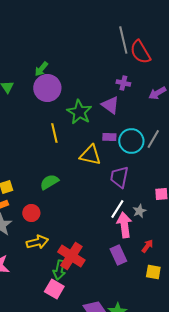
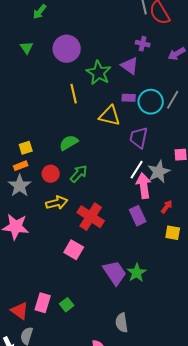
green arrow: (41, 69) -> (40, 12), moved
gray star: (139, 211) -> (159, 172), size x1.6
green arrow: (59, 270) -> (79, 174), moved, turned -150

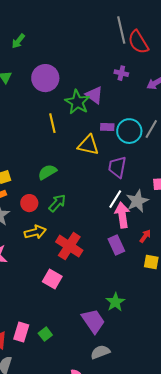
purple triangle: (130, 66) -> (94, 95), moved
purple trapezoid: (115, 273) -> (93, 321), moved
gray semicircle: (122, 323) -> (100, 352), turned 78

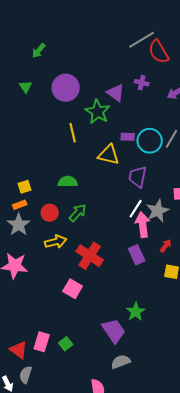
gray line: (121, 30) -> (142, 40), turned 72
purple triangle: (94, 95) -> (116, 93), moved
green semicircle: (47, 172) -> (68, 182), turned 30

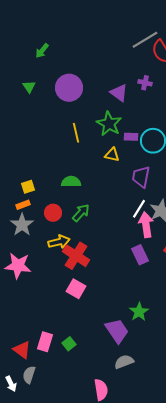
green star: (98, 112) -> (109, 124), moved
yellow triangle: (109, 155) -> (112, 155), size x0.7
red cross: (90, 256) -> (76, 256), moved

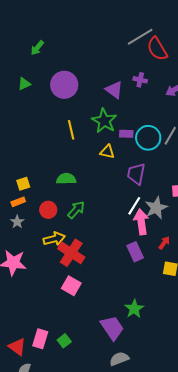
green triangle: (29, 87) -> (24, 84), turned 40
gray star: (22, 225) -> (17, 222), size x0.6

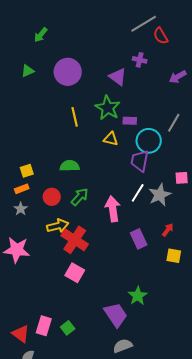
red semicircle: (157, 49) -> (161, 36), size x0.7
purple cross: (140, 80) -> (140, 60), moved
cyan circle: (148, 138) -> (149, 141), moved
pink arrow: (141, 222) -> (113, 209), moved

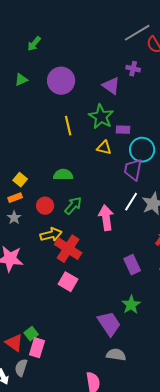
yellow square: (27, 171) -> (20, 180), turned -32
purple rectangle: (139, 239) -> (132, 265), moved
pink rectangle: (44, 326) -> (37, 348), moved
green square: (68, 328) -> (31, 334), moved
gray semicircle: (123, 346) -> (116, 355), turned 30

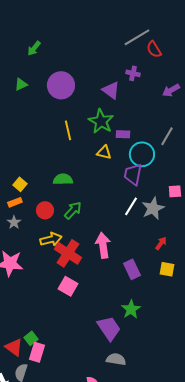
pink arrow: (106, 218) -> (103, 245), moved

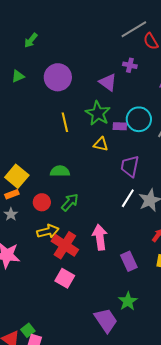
cyan circle: (142, 154) -> (139, 119), moved
yellow square: (20, 184) -> (17, 176), size x1.6

